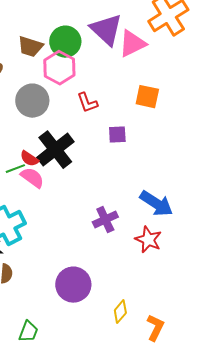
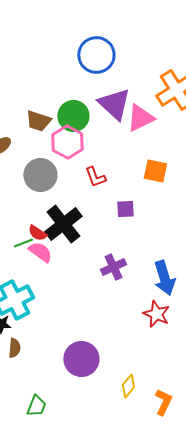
blue arrow: (156, 204) -> (164, 278), turned 40
purple cross: (105, 220) -> (113, 267), moved

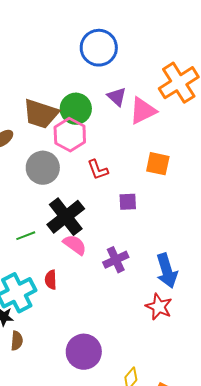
purple triangle: (114, 104) -> (117, 97), size x0.6
brown trapezoid: (38, 121) -> (41, 114), size x1.4
red semicircle: (37, 233) -> (51, 280), moved, turned 54
pink semicircle: (40, 252) -> (75, 245), moved

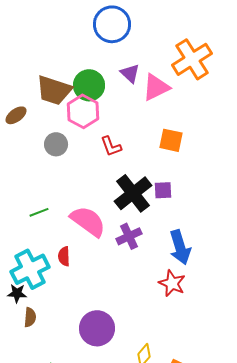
gray circle: (43, 168) -> (56, 144), size x0.7
purple square: (128, 202) -> (163, 190), moved
black cross: (66, 217) -> (133, 193), moved
pink semicircle: (75, 245) -> (88, 221), size x1.5

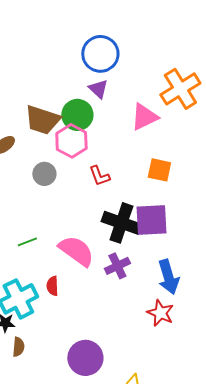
purple triangle: (130, 73) -> (98, 89), moved
purple square: (163, 190) -> (151, 220), size x1.8
black cross: (133, 193) -> (121, 223), turned -33

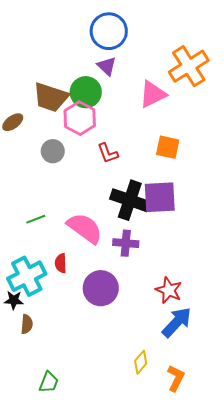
purple cross: (117, 266) -> (126, 243), turned 30
blue arrow: (168, 277) -> (177, 322), moved, turned -120
purple circle: (85, 358) -> (101, 288), moved

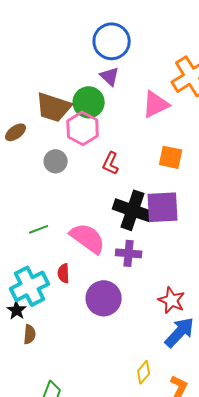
red L-shape: (108, 153) -> (111, 163), turned 45
black star: (14, 300) -> (17, 310), turned 30

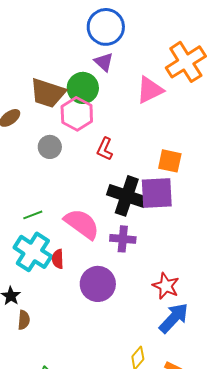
orange square: (171, 157) -> (170, 161), moved
cyan cross: (30, 286) -> (33, 252), moved, turned -30

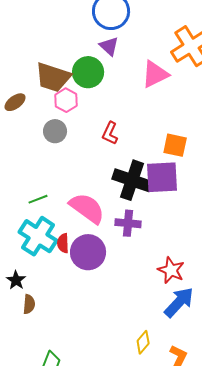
pink hexagon: (77, 114) -> (66, 100), moved, size x0.7
purple circle: (98, 284) -> (88, 252), moved

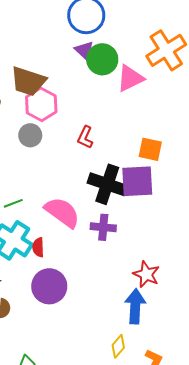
green circle: (88, 72) -> (102, 59), moved
pink hexagon: (66, 100) -> (41, 104), size x1.4
purple circle: (88, 252) -> (49, 286), moved
blue arrow: (179, 302) -> (135, 306), moved, turned -40

